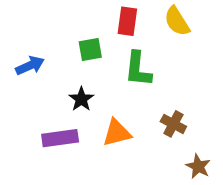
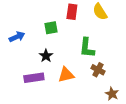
green L-shape: (138, 69) -> (87, 48), moved

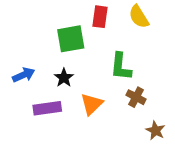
green square: (51, 28) -> (71, 39), size x1.5
blue arrow: (17, 37) -> (24, 75), moved
orange triangle: (66, 75) -> (92, 104), turned -30

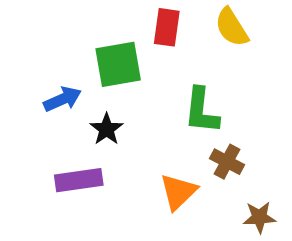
blue arrow: (24, 75) -> (63, 99), moved
orange triangle: (92, 104) -> (178, 192), moved
brown star: (155, 130) -> (259, 217), turned -30

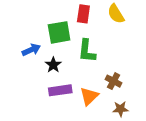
green L-shape: (201, 111) -> (87, 51), moved
purple rectangle: (79, 180) -> (60, 90), moved
brown star: (259, 217) -> (120, 109), moved

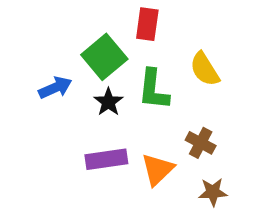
yellow semicircle: (116, 14) -> (205, 69), moved
green square: (59, 32) -> (104, 57), turned -30
black star: (53, 65) -> (108, 102), moved

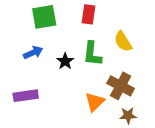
green square: (104, 57) -> (44, 17), moved, turned 30
brown cross: (201, 143) -> (121, 86), size x1.5
purple rectangle: (106, 159) -> (26, 96), moved

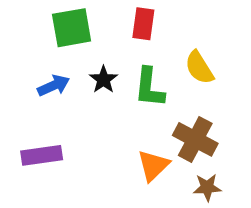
black star: (65, 61) -> (103, 80), moved

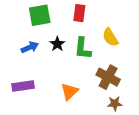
orange triangle: (153, 165) -> (69, 91), moved

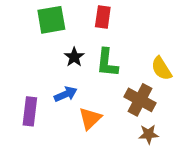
yellow semicircle: (110, 37) -> (161, 68), moved
blue arrow: (30, 47) -> (66, 94), moved
purple rectangle: (23, 86) -> (30, 111), turned -75

